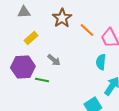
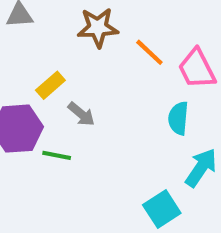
brown star: (62, 18) -> (98, 28), turned 30
yellow rectangle: (31, 38) -> (50, 85), moved

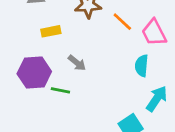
yellow rectangle: (50, 85) -> (51, 31), moved, turned 30

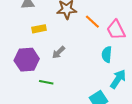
gray arrow: (77, 63) -> (58, 52), turned 96
green line: (60, 90) -> (46, 82), moved

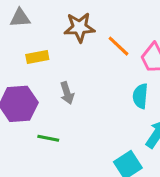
gray arrow: (58, 52) -> (67, 93), turned -64

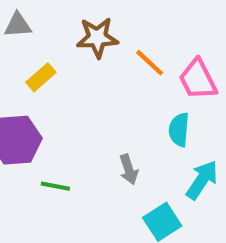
yellow rectangle: (37, 57) -> (41, 77), turned -30
gray arrow: (67, 93) -> (129, 169), moved

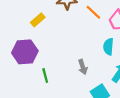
green line: (55, 186) -> (45, 76), turned 64

